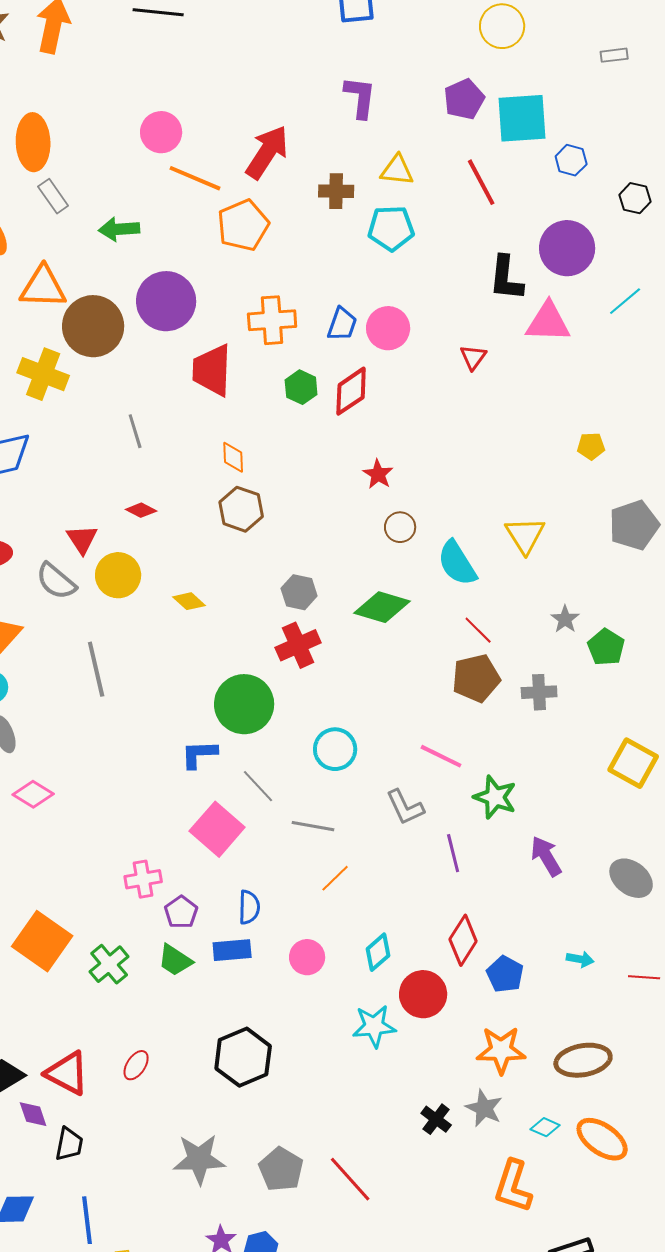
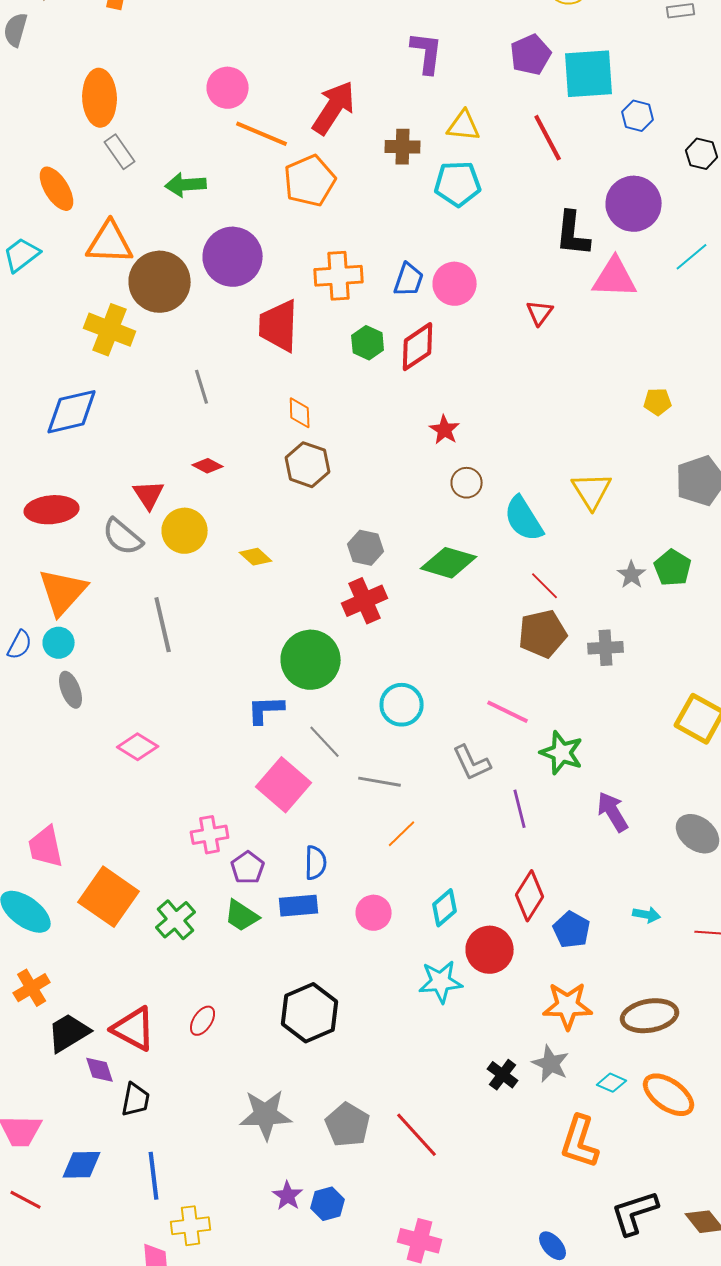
green pentagon: (606, 647) -> (673, 568), moved
pink diamond: (33, 794) -> (138, 747), moved

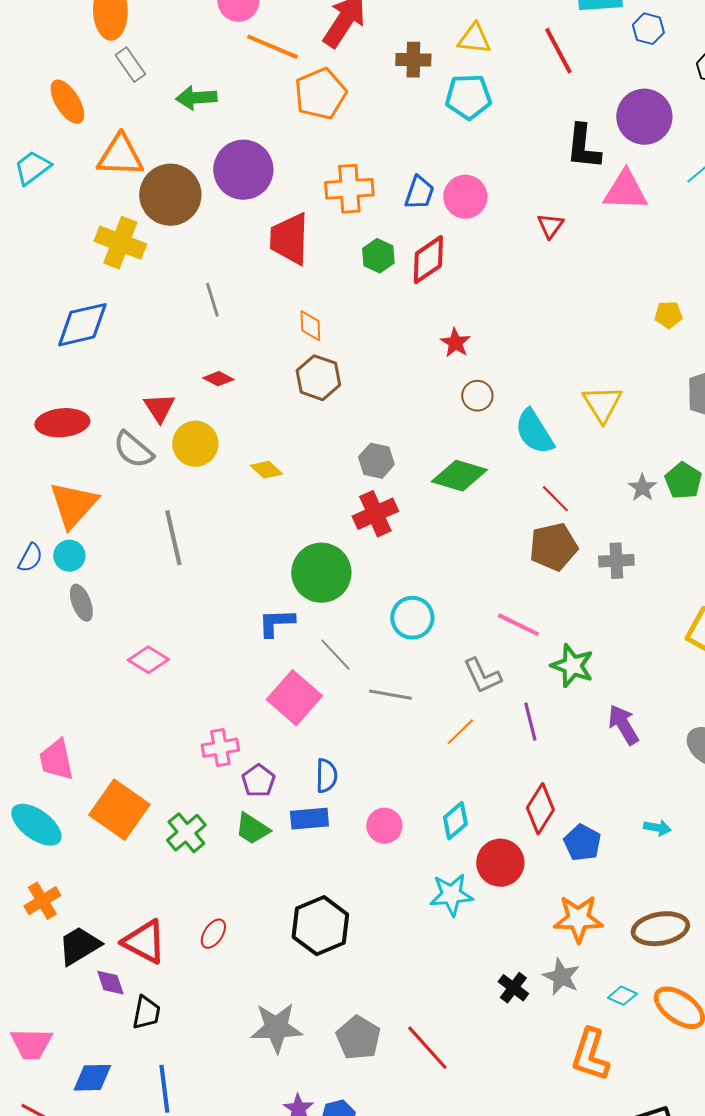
orange line: (402, 834) -> (460, 732), moved

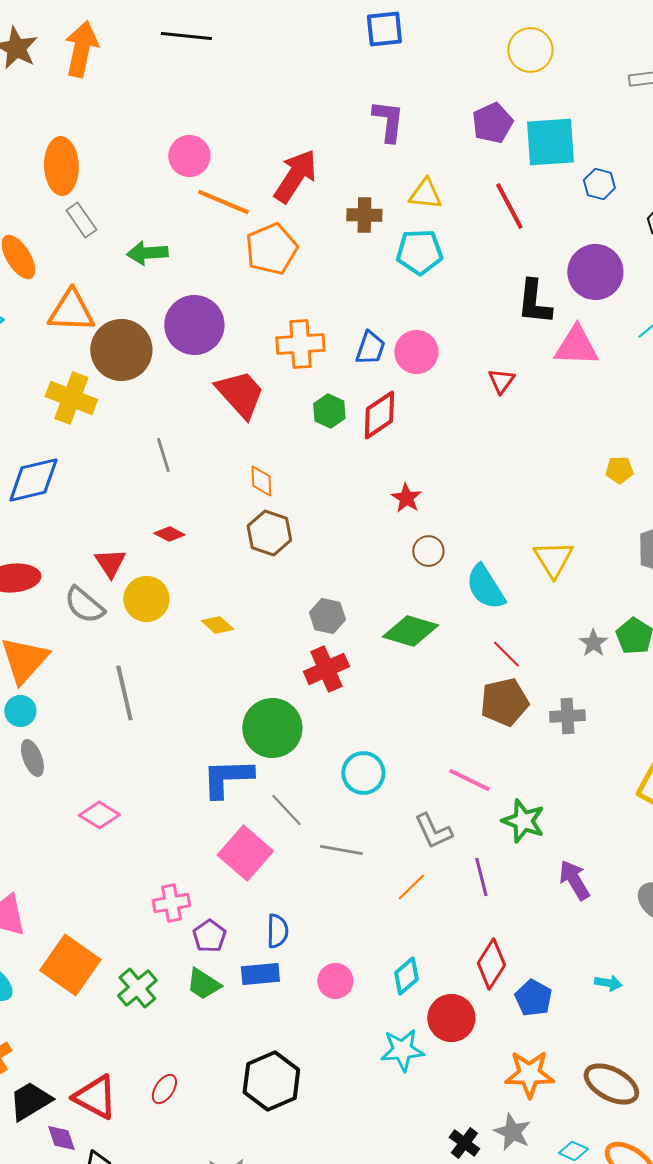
red trapezoid: (289, 239) -> (240, 394), turned 136
blue L-shape: (276, 623) -> (227, 778), size x1.4
brown ellipse: (660, 929) -> (611, 1084), turned 38

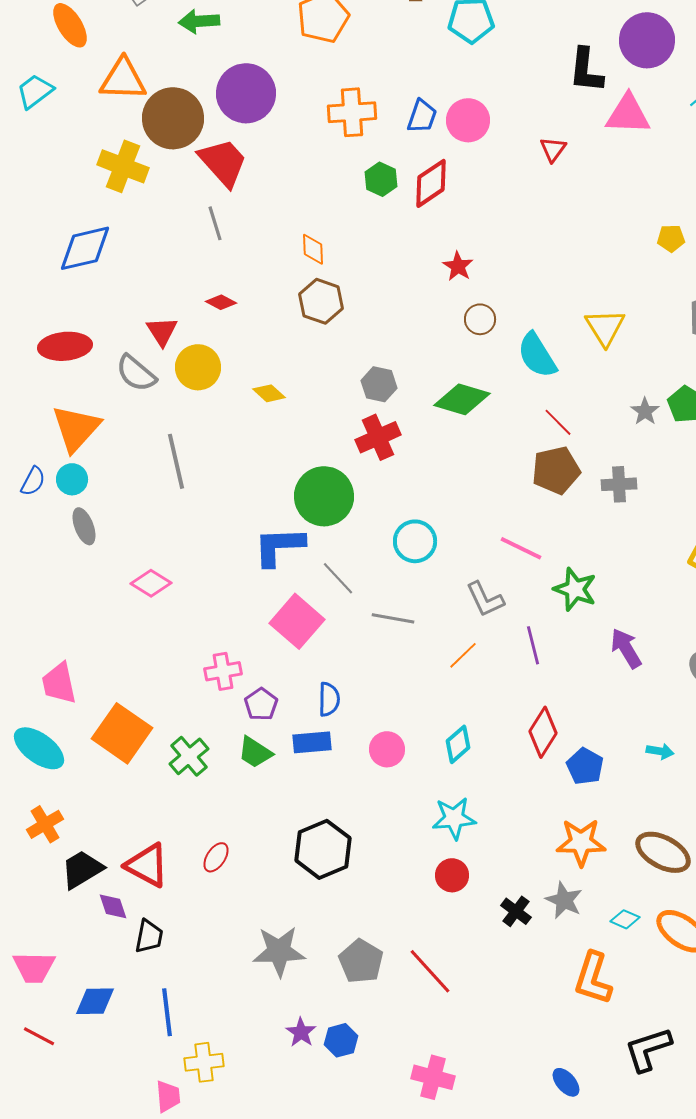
red trapezoid: (240, 394) -> (223, 162), moved
red circle: (451, 1018) -> (452, 875), moved, size x0.7

